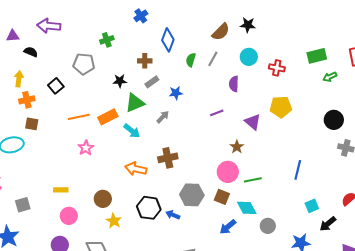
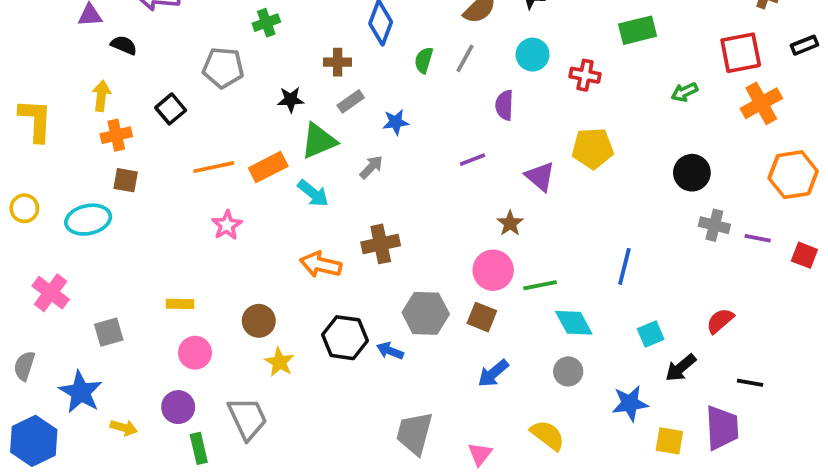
green rectangle: (317, 56) -> (638, 30), moved
cyan diamond: (247, 208) -> (574, 323), moved

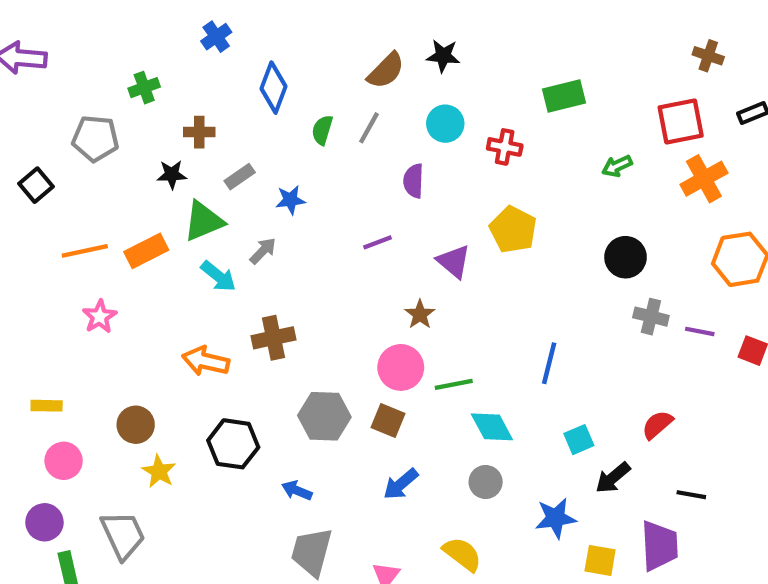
brown cross: (338, 62) -> (199, 132), moved
yellow pentagon: (593, 148) -> (513, 230), turned 30
cyan arrow: (313, 193) -> (218, 276), moved
blue arrow: (390, 351) -> (297, 490), moved

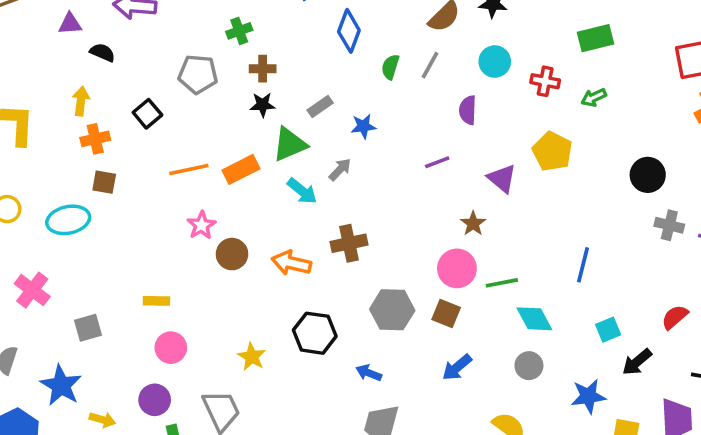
brown cross: (199, 132) -> (263, 69), moved
green arrow: (617, 166) -> (594, 97), moved
brown circle: (136, 425) -> (232, 254), moved

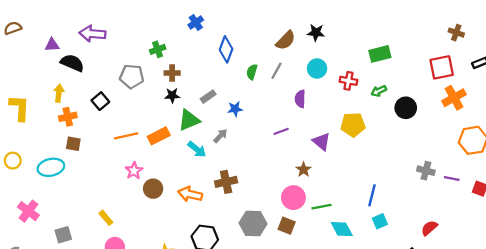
black semicircle: (102, 52) -> (72, 63), size x1.5
yellow pentagon: (552, 151) -> (353, 125), turned -30
black circle: (648, 175) -> (406, 108), moved
yellow rectangle: (156, 301) -> (106, 218), turned 48
cyan square: (608, 330) -> (380, 221), moved

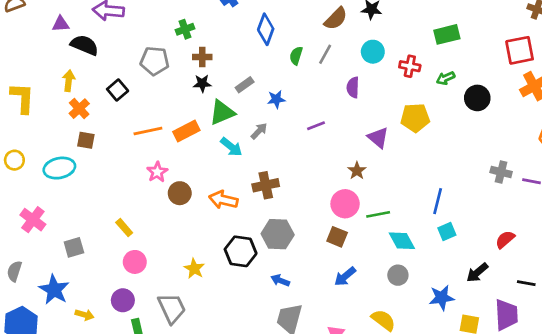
orange cross: (68, 117) -> (79, 109), turned -30
purple line: (281, 131) -> (316, 126), moved
gray hexagon: (253, 223) -> (278, 234), moved

